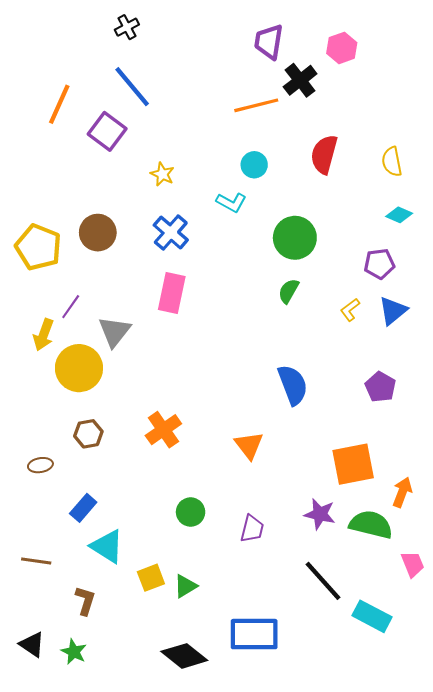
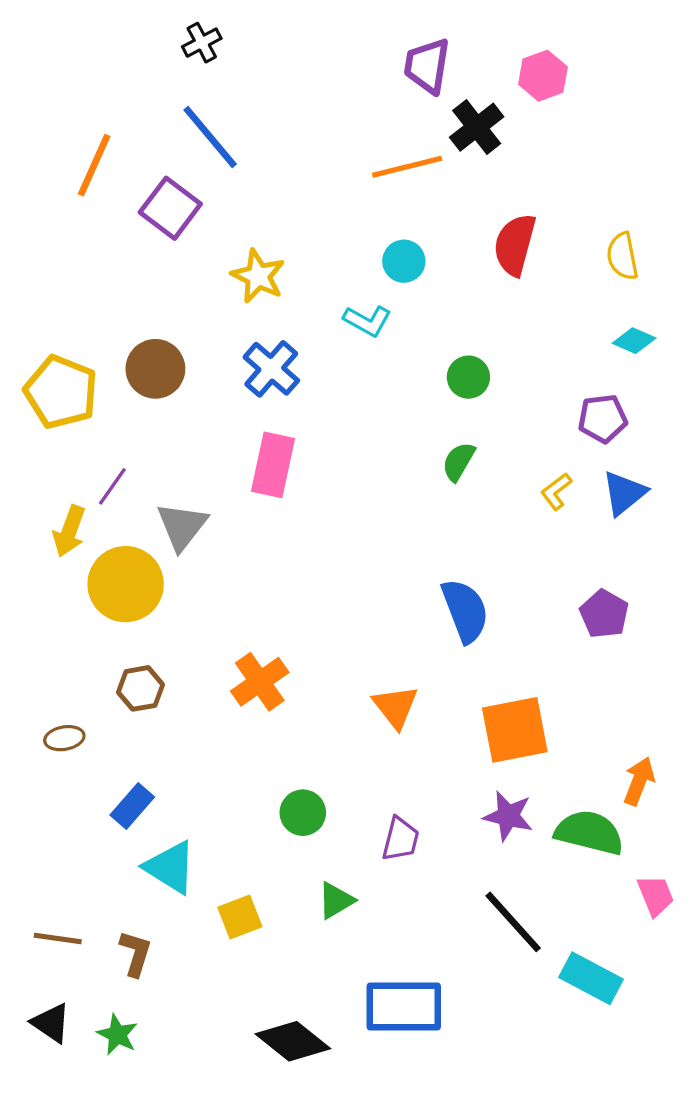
yellow star: (162, 174) -> (258, 276), size x1.4
green circle: (295, 238) -> (468, 377), size x0.6
orange square: (353, 464) -> (515, 730), moved
brown line: (36, 561) -> (58, 939), moved
green triangle: (185, 586) -> (336, 900), moved

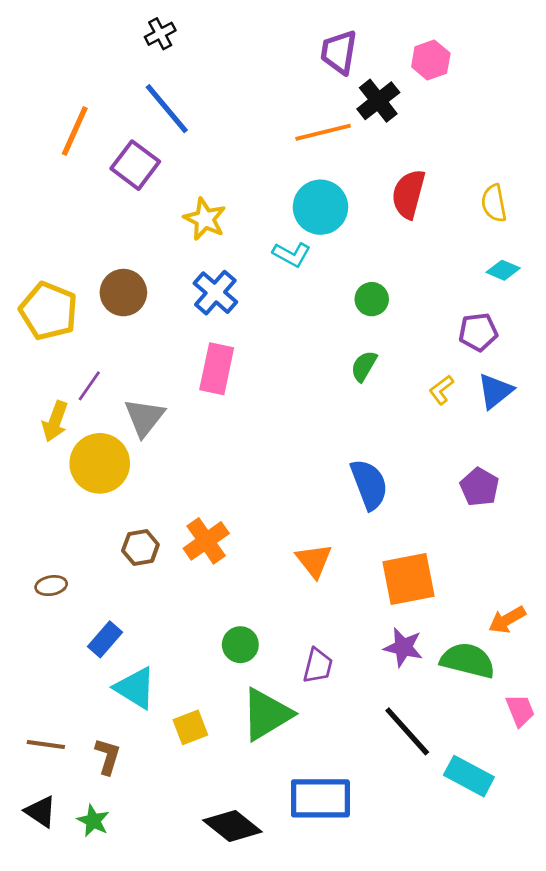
cyan circle: (404, 261) -> (320, 207), size x1.6
brown hexagon: (141, 688) -> (140, 547), moved
orange arrow: (639, 781) -> (507, 620), turned -141
green triangle: (336, 900) -> (267, 714), size x1.8

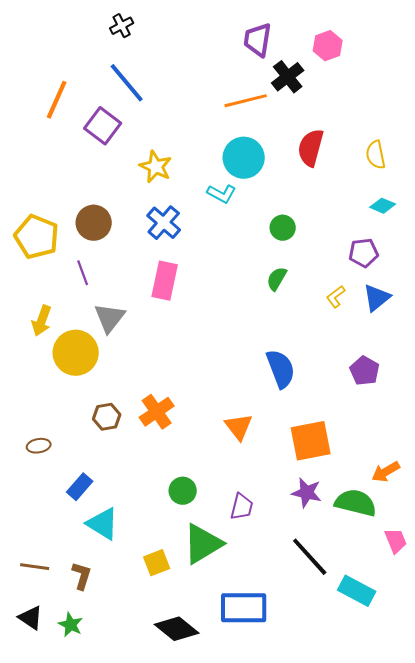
purple line: (89, 386) -> (83, 273), moved, turned -55
yellow square: (190, 727) -> (157, 563), moved

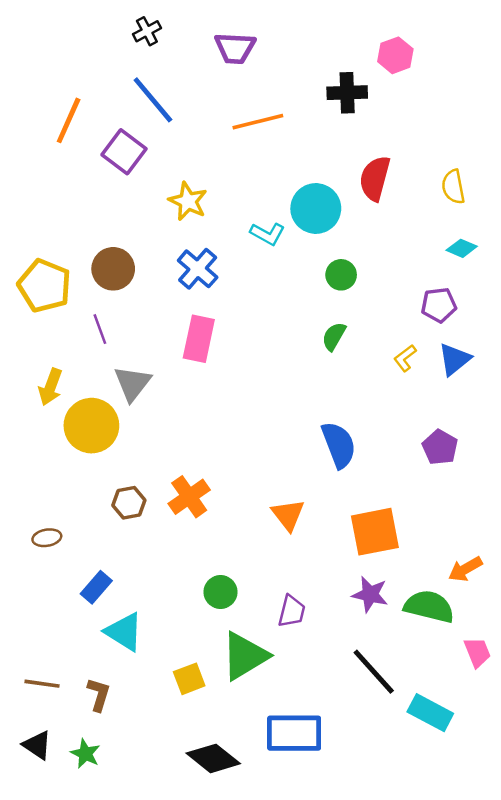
purple trapezoid: (258, 40) -> (235, 48), moved, turned -96
black cross: (288, 77) -> (347, 93), turned 36
orange line: (246, 101) -> (258, 122), moved
cyan circle: (244, 158) -> (316, 208), moved

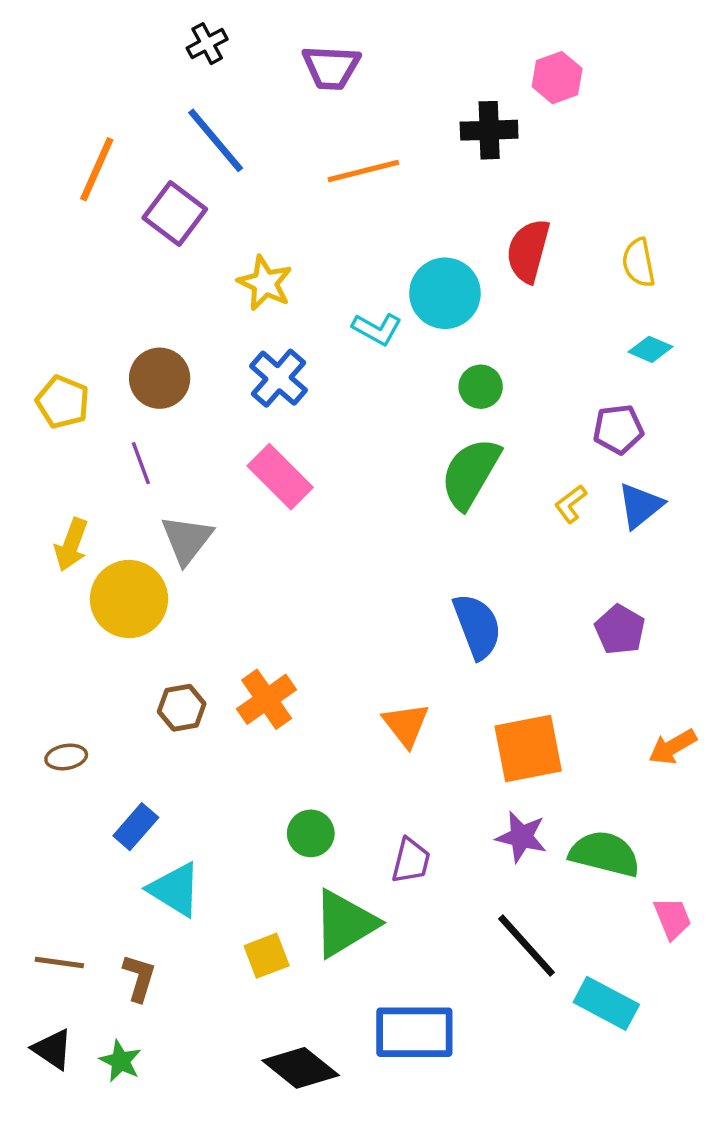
yellow pentagon: (44, 286) -> (63, 402), size x0.7
green semicircle: (334, 336) -> (470, 473), size x1.8
pink rectangle: (199, 339) -> (280, 477), turned -57
orange arrow: (465, 569) -> (673, 747), moved

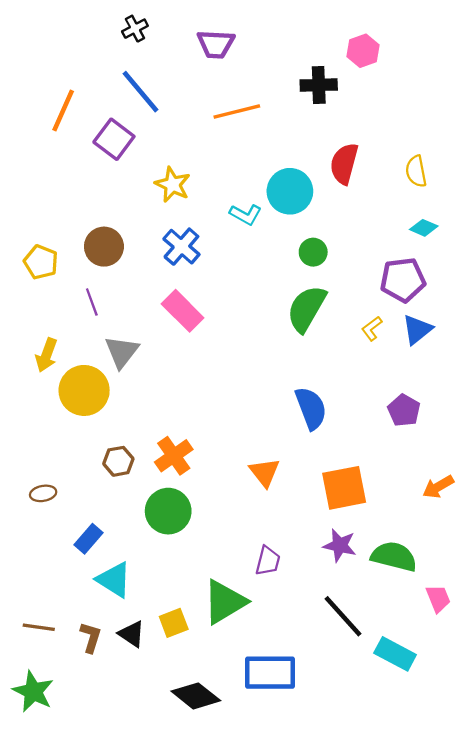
purple pentagon: (618, 429) -> (403, 280), size x1.4
green circle: (311, 833) -> (168, 511), moved, size x1.5
black triangle: (53, 1049) -> (132, 634), moved
green star: (121, 1061) -> (33, 691), moved, size x1.5

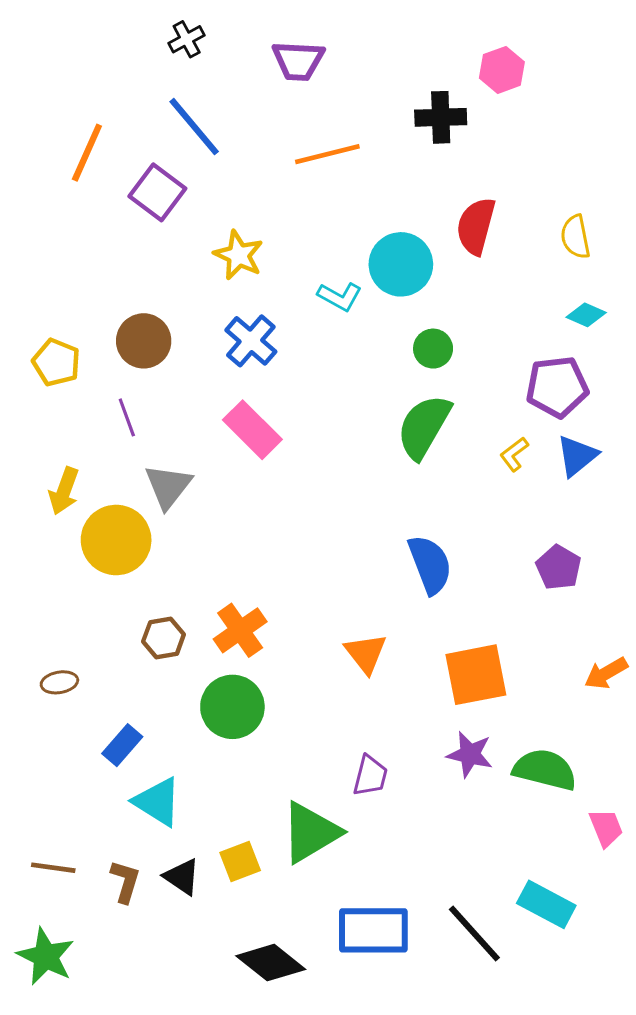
black line: (343, 616) -> (474, 933), moved

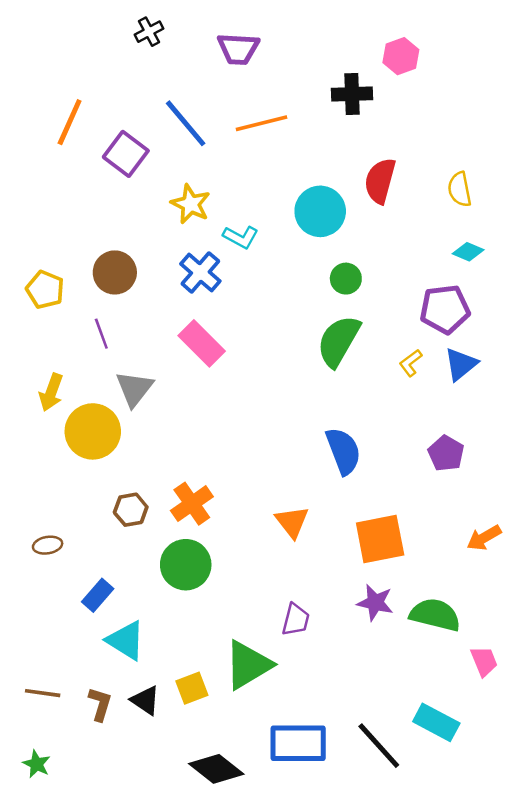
blue line: (194, 127) -> (186, 123), moved
cyan L-shape: (340, 297) -> (241, 237), moved
green star: (46, 956) -> (37, 764), size x0.6

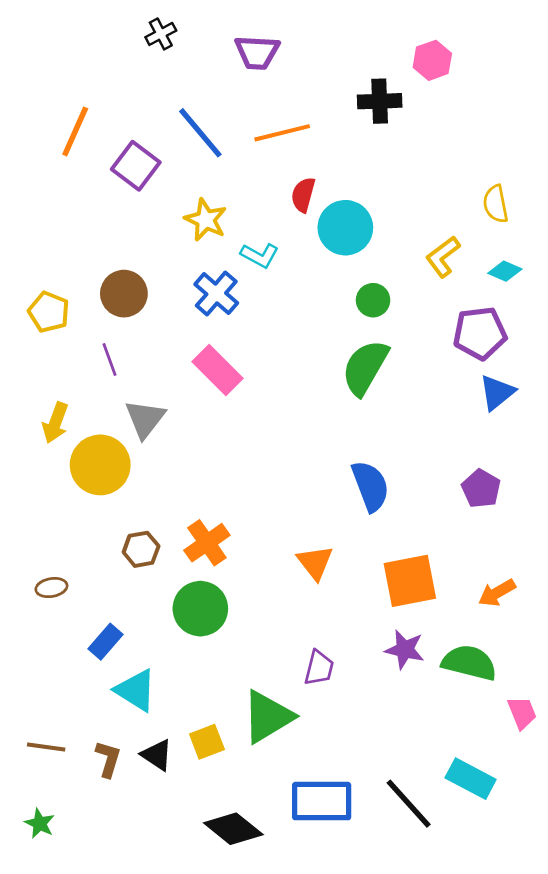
red semicircle: (380, 181) -> (303, 195), moved, size x0.7
yellow L-shape: (411, 363) -> (443, 257), moved, size x1.4
orange arrow: (484, 538) -> (497, 593), moved

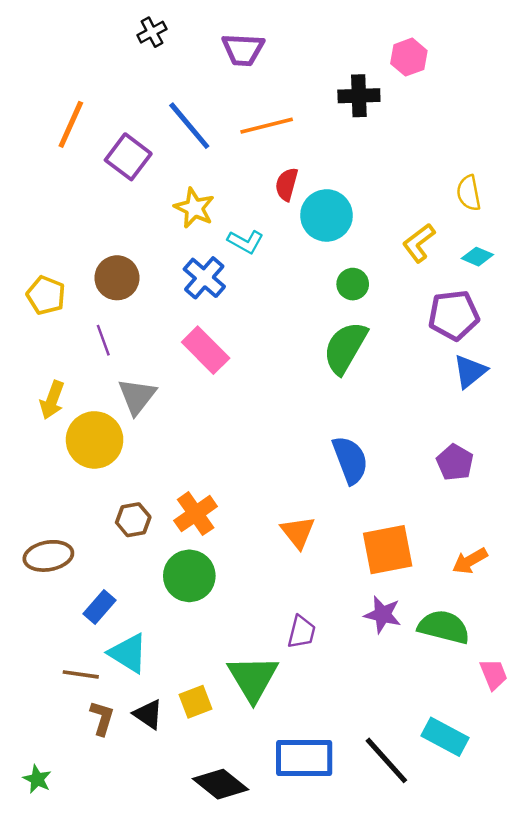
brown ellipse: (51, 588) -> (48, 556), size x1.6
green triangle: (268, 717) -> (253, 678), turned -30
brown line: (46, 747) -> (81, 674), moved

